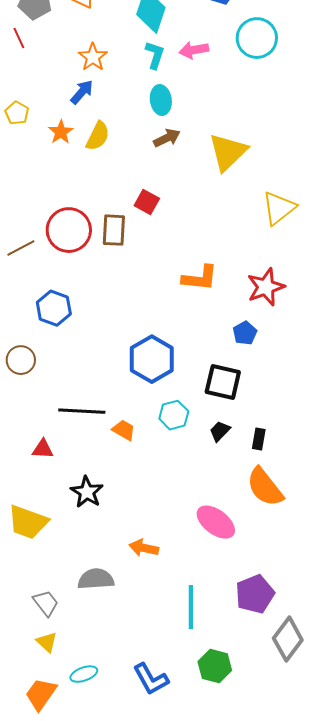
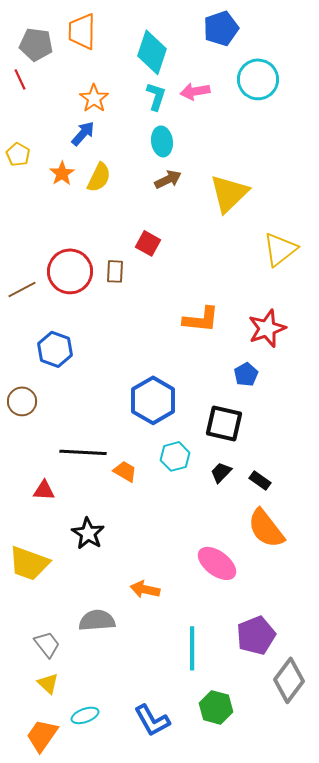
brown rectangle: (114, 230) -> (115, 271), size x0.7
black rectangle: (259, 439) -> (260, 480), turned -65

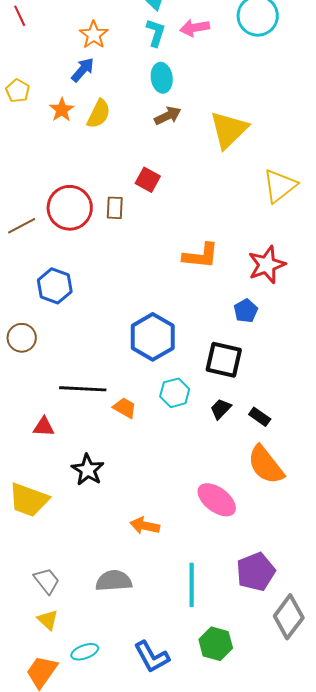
gray semicircle: (97, 620) -> (114, 581), moved

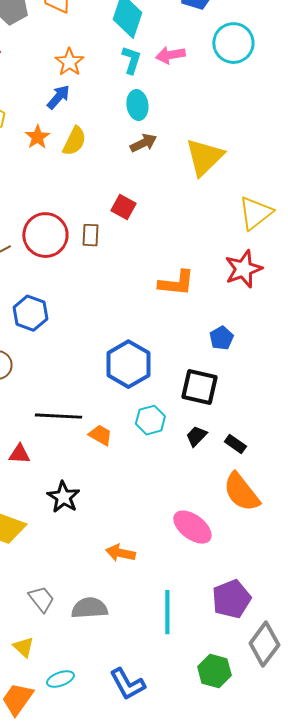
red star: (267, 265) -> (243, 269), moved
gray trapezoid: (47, 581) -> (41, 599), moved
green hexagon: (216, 644) -> (214, 671), moved

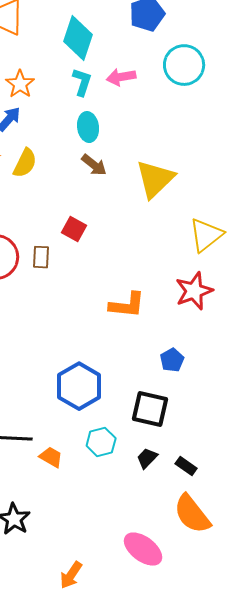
brown arrow: (143, 143) -> (94, 165), turned 64
orange arrow: (120, 553) -> (71, 575), turned -68

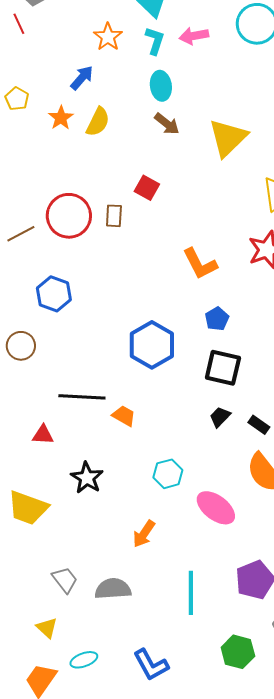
orange star: (20, 84) -> (108, 37), moved
orange L-shape: (127, 305) -> (200, 264), turned 57
blue pentagon: (172, 360) -> (217, 319), moved
cyan hexagon: (101, 442) -> (168, 474), moved

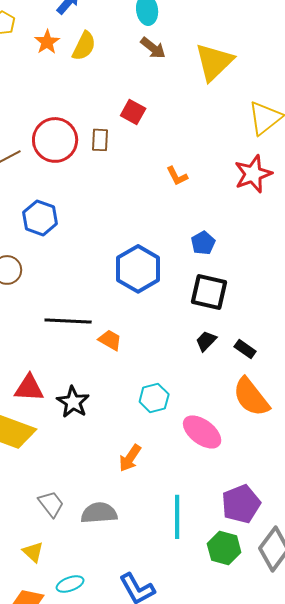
orange L-shape: (200, 264) -> (177, 176), moved, size x0.6
red triangle: (43, 435) -> (29, 388), moved, size x1.4
green hexagon: (238, 652) -> (224, 548), moved

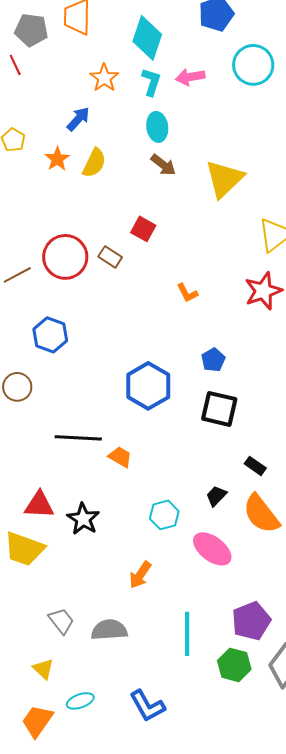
brown rectangle: (100, 140) -> (110, 257), turned -60
black trapezoid: (206, 341) -> (216, 496), moved

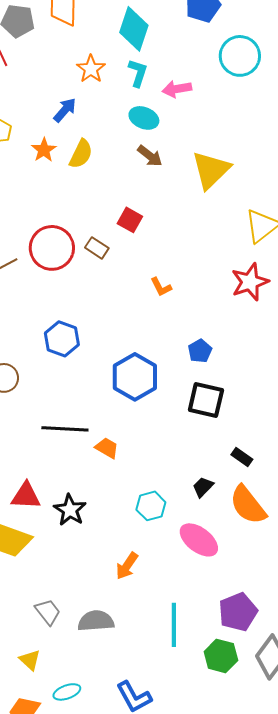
pink arrow: (190, 77) -> (177, 89), moved
cyan ellipse: (157, 127) -> (144, 118), turned -60
orange L-shape: (187, 293) -> (161, 287), moved
blue hexagon: (50, 335) -> (62, 339), moved

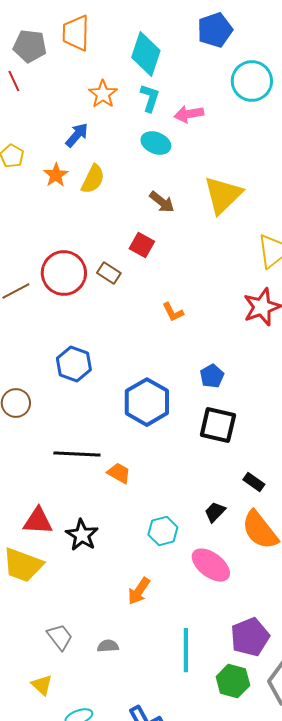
brown arrow: (150, 156) -> (162, 202), moved
gray semicircle: (96, 621) -> (108, 646), size x0.6

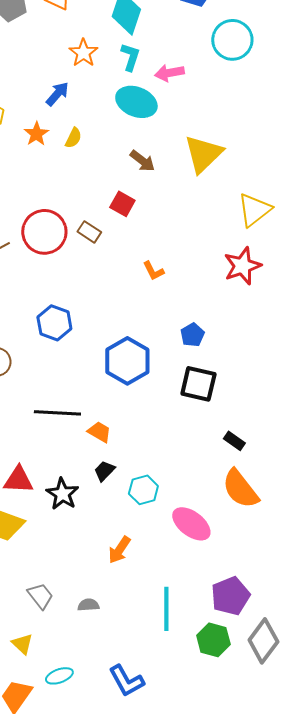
cyan ellipse: (156, 143) -> (136, 102), size x1.4
yellow semicircle: (93, 179) -> (73, 138), size x0.7
black trapezoid: (215, 512) -> (104, 471), moved

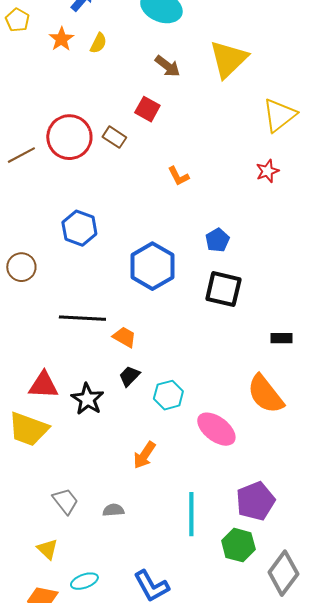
red star: (242, 266) -> (267, 171), size x0.6
black rectangle: (234, 441) -> (281, 338), moved, turned -35
gray diamond: (263, 641) -> (283, 573), moved

